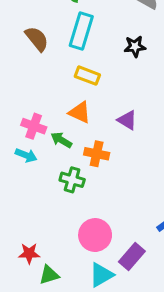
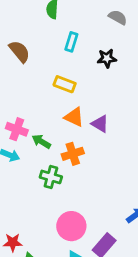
cyan rectangle: (81, 31) -> (71, 42), moved, size x0.6
orange triangle: (80, 112) -> (74, 117), moved
orange cross: (97, 154) -> (73, 154), turned -30

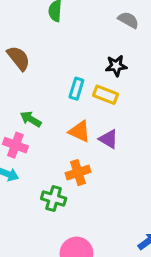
cyan rectangle: (71, 42) -> (76, 89), moved
yellow rectangle: (65, 84) -> (105, 95), moved
green arrow: (41, 142) -> (31, 119), moved

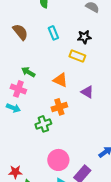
cyan rectangle: (76, 89) -> (53, 33), moved, turned -40
purple triangle: (109, 139) -> (87, 92), moved
green cross: (54, 198) -> (43, 124), turned -35

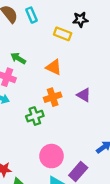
cyan rectangle: (53, 33) -> (32, 15), moved
yellow rectangle: (77, 56) -> (63, 34), moved
purple triangle: (87, 92) -> (84, 95), moved

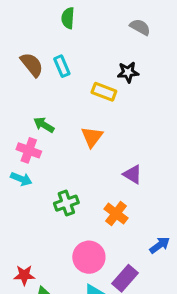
orange triangle: (54, 67) -> (92, 137), turned 42
orange cross: (53, 97) -> (116, 214), moved, turned -35

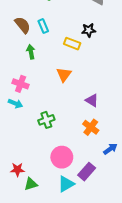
green arrow: (44, 125) -> (31, 52), moved, turned 48
orange cross: (116, 214) -> (91, 127), moved

